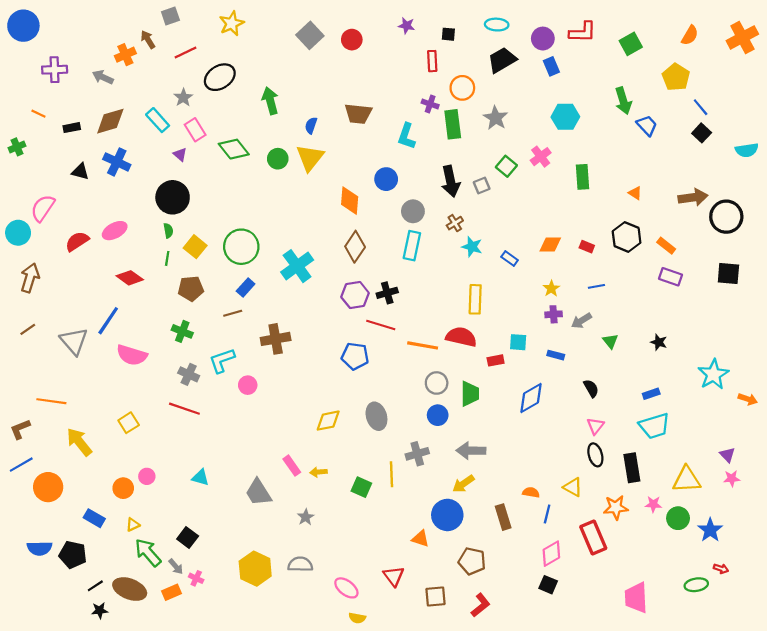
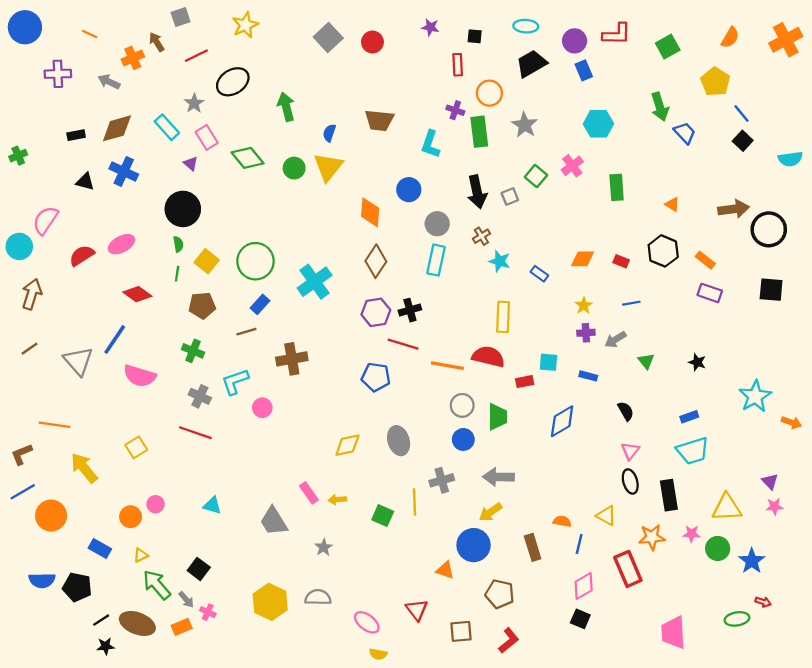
orange line: (38, 114) -> (90, 34), moved

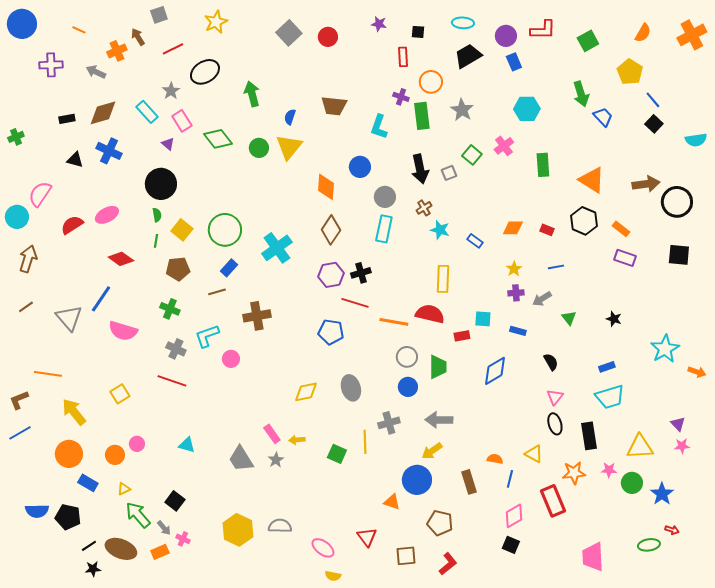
orange triangle: (672, 204) -> (592, 180), size x2.0
orange circle: (51, 516) -> (69, 454), moved
gray star: (324, 547) -> (276, 460), moved

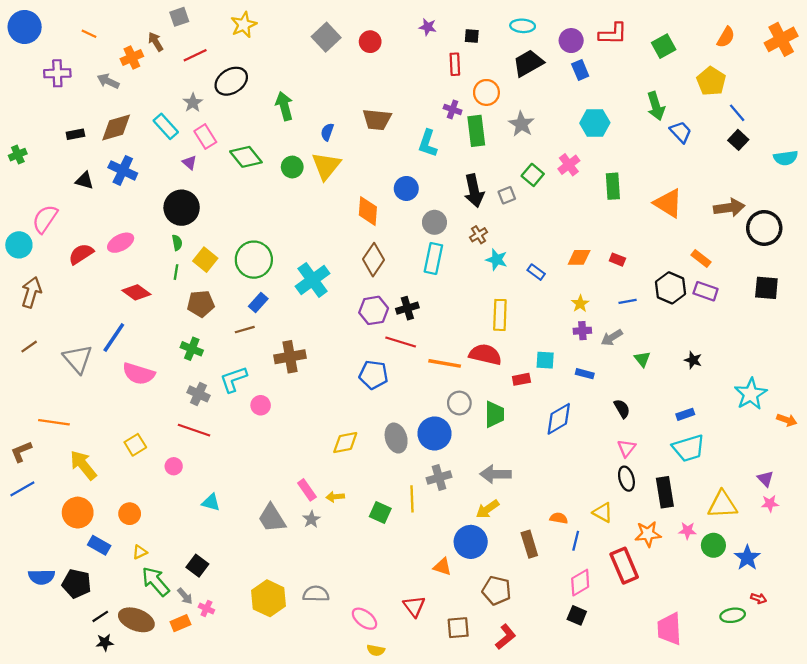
black hexagon: (584, 221) -> (670, 288), moved
blue circle: (408, 387) -> (434, 433), moved, size x1.5
pink circle: (137, 444) -> (174, 466), moved

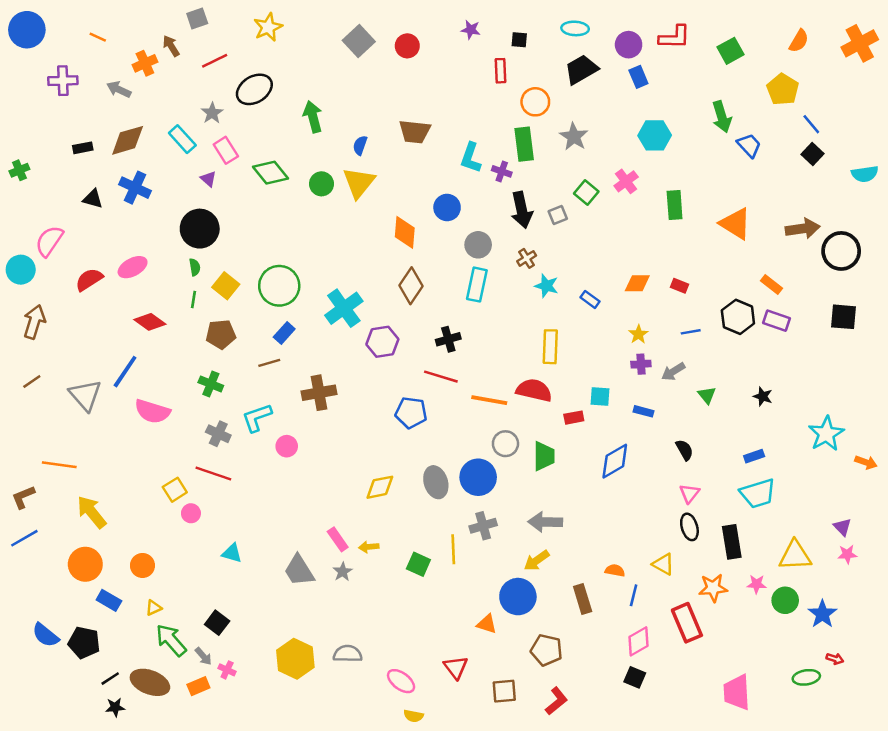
purple cross: (453, 109) -> (502, 171), moved
purple hexagon: (374, 310) -> (382, 342), moved
yellow square: (135, 445) -> (175, 490), moved
blue semicircle: (42, 577) -> (46, 635), turned 40

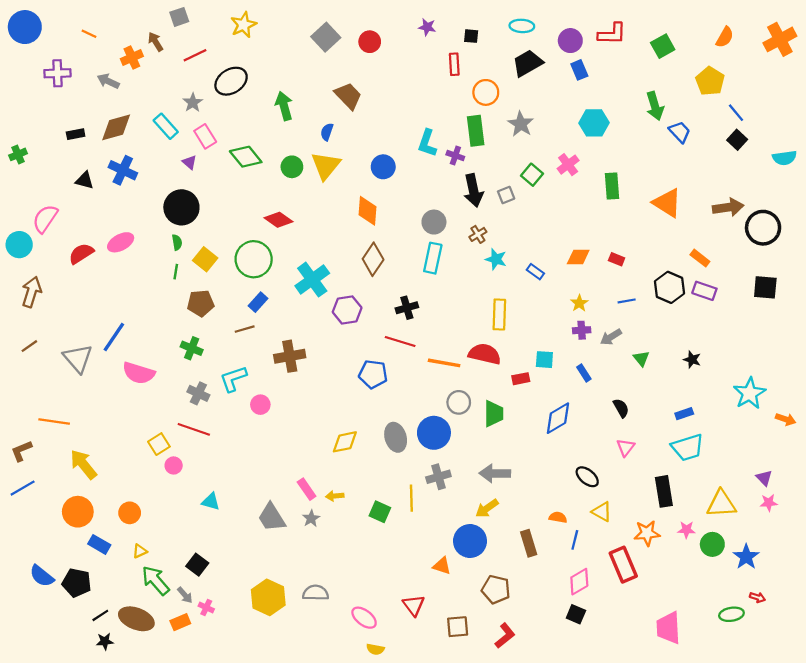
brown trapezoid: (415, 132) -> (348, 96), moved, turned -140
blue circle: (447, 207) -> (383, 167), moved
red diamond: (150, 322) -> (278, 220), moved
blue rectangle: (643, 411) -> (584, 373), turned 42
black ellipse: (689, 527) -> (587, 477), moved, turned -35

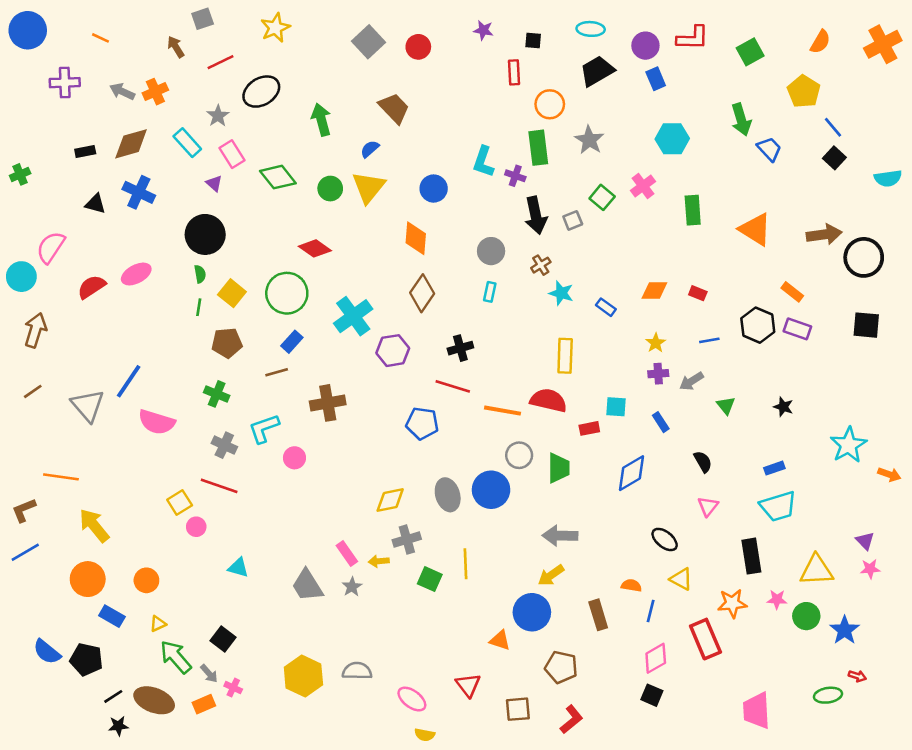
orange cross: (132, 57) -> (155, 92), moved
blue semicircle: (327, 132) -> (370, 149), turned 30
cyan rectangle: (433, 258) -> (490, 292), size x0.6
gray cross: (438, 477) -> (407, 539), moved

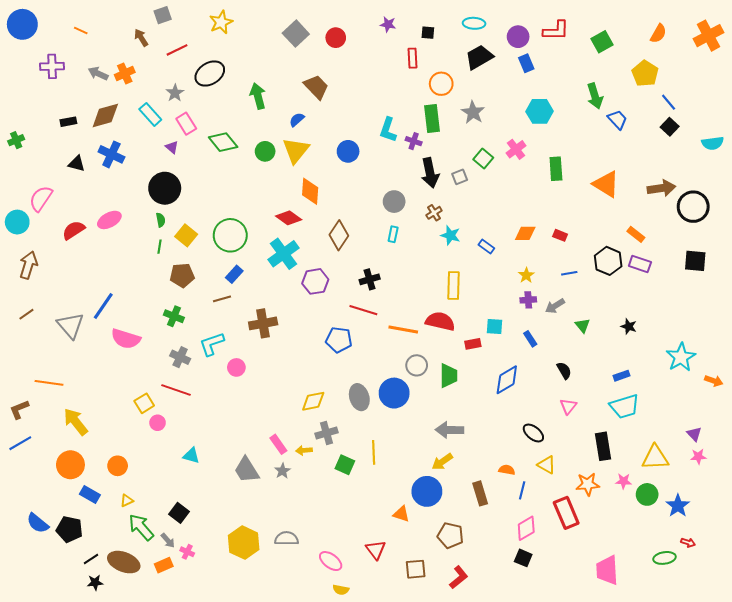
orange diamond: (416, 238) -> (310, 191), moved
red diamond: (315, 248) -> (289, 218), moved

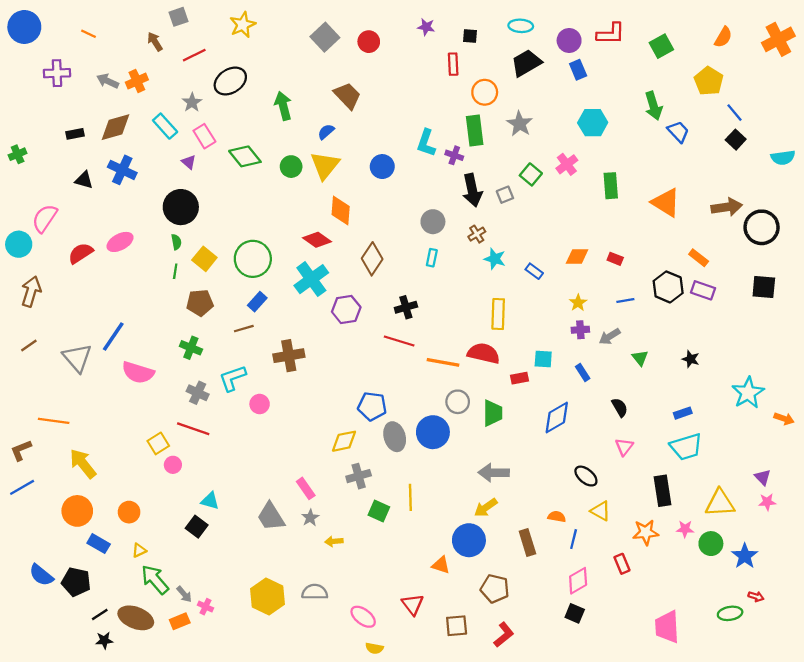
blue pentagon: (339, 340) -> (372, 406), moved
yellow arrow: (304, 450) -> (334, 541), moved
black square: (179, 513) -> (197, 527), moved
red rectangle: (566, 513) -> (622, 564), size x0.6

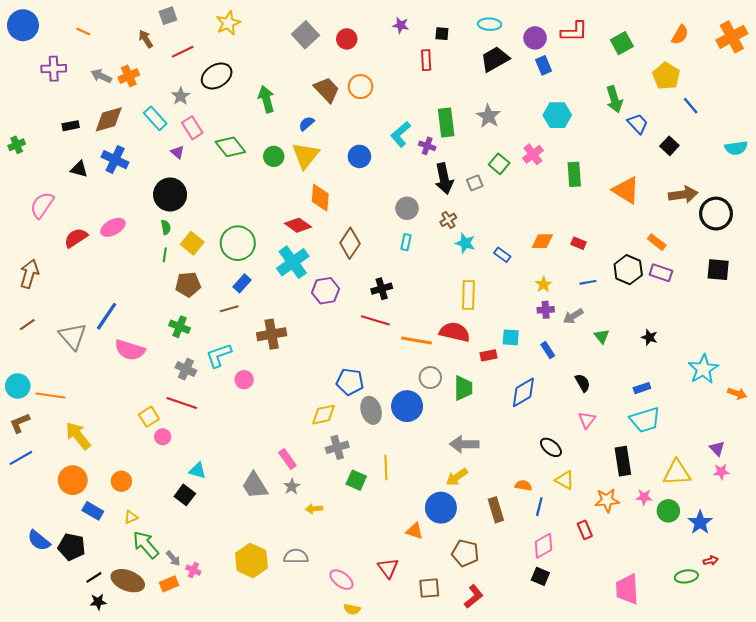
orange circle: (485, 92) -> (360, 87), moved
black square: (736, 140) -> (669, 146), moved
cyan L-shape: (426, 143) -> (401, 134), turned 30
cyan circle: (19, 244) -> (18, 386), moved
red arrow: (756, 596) -> (711, 561), turned -32

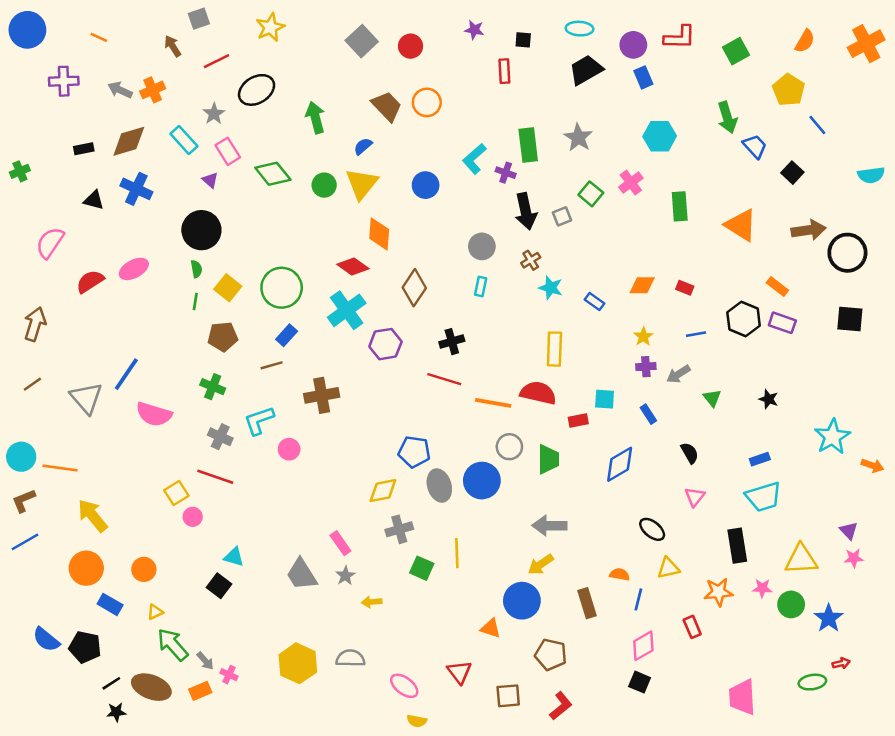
yellow triangle: (565, 480) -> (668, 568), turned -42

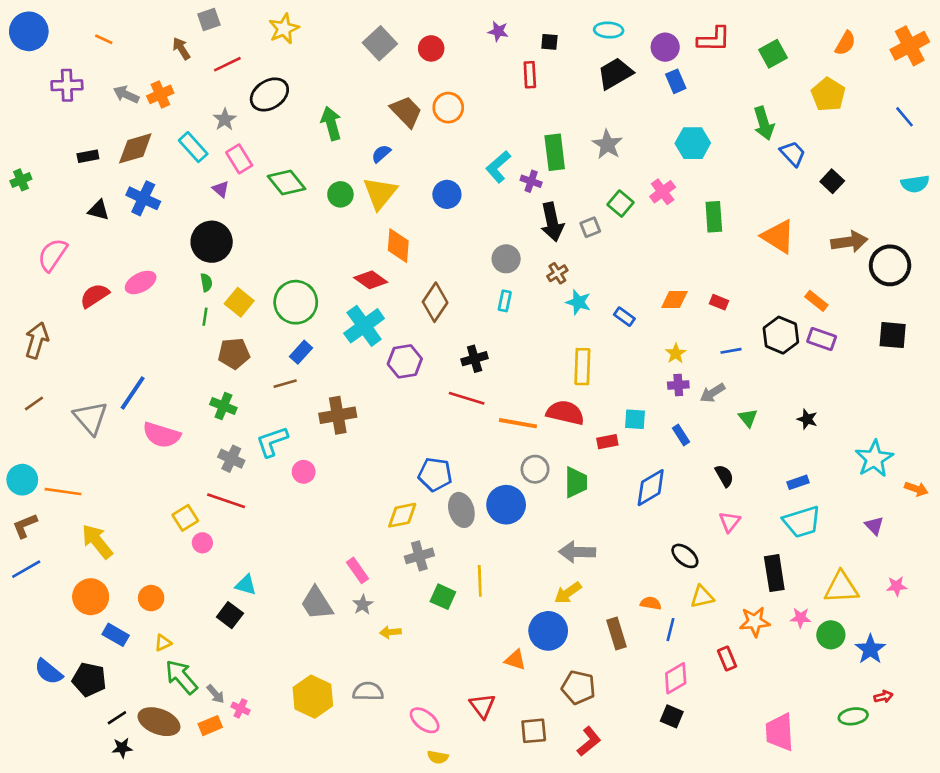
blue line: (817, 125) -> (904, 117), moved
purple triangle: (849, 531) -> (874, 526), moved

